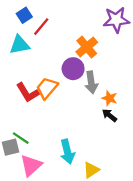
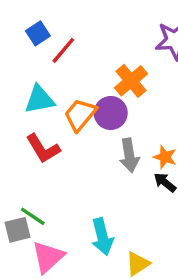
cyan triangle: (20, 45) -> (40, 99), moved
gray arrow: (91, 82) -> (129, 155), moved
orange trapezoid: (47, 88) -> (80, 115), moved

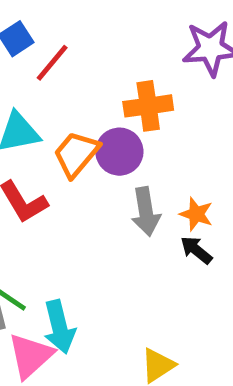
orange cross: (131, 81) -> (148, 106), turned 32
cyan arrow: (102, 237) -> (59, 327), moved

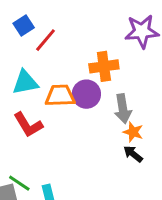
orange trapezoid: (76, 154) -> (60, 96), turned 48
gray arrow: (146, 212) -> (123, 109), moved

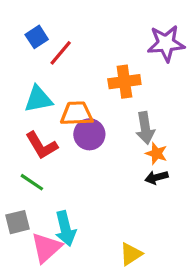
purple circle: (86, 94) -> (89, 134), moved
black arrow: (133, 154) -> (156, 177), turned -54
green line: (19, 183) -> (32, 182), moved

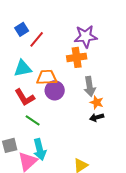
purple star: (166, 43) -> (86, 36), moved
green line: (32, 182) -> (33, 120), moved

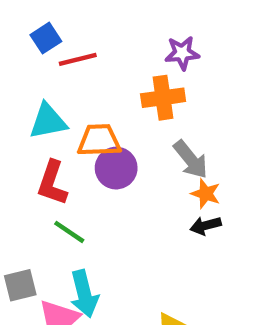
purple star: (86, 36) -> (182, 53), size x0.7
red line: (37, 39) -> (78, 59), turned 36
gray arrow: (90, 86) -> (191, 160), turned -30
red L-shape: (25, 97) -> (52, 183), turned 50

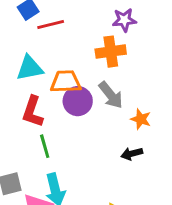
gray arrow: (191, 160) -> (111, 95), moved
black arrow: (206, 226) -> (132, 154), moved
green line: (69, 232) -> (45, 146), turned 40

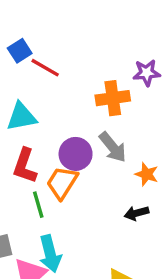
purple star: (124, 20) -> (147, 73), moved
red line: (51, 25) -> (45, 68), turned 44
orange trapezoid: (66, 82) -> (62, 183), moved, turned -56

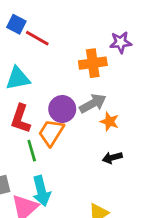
blue square: (20, 51) -> (16, 24), turned -30
gray arrow: (113, 147) -> (93, 103), turned -80
orange star: (147, 174) -> (109, 122), moved

